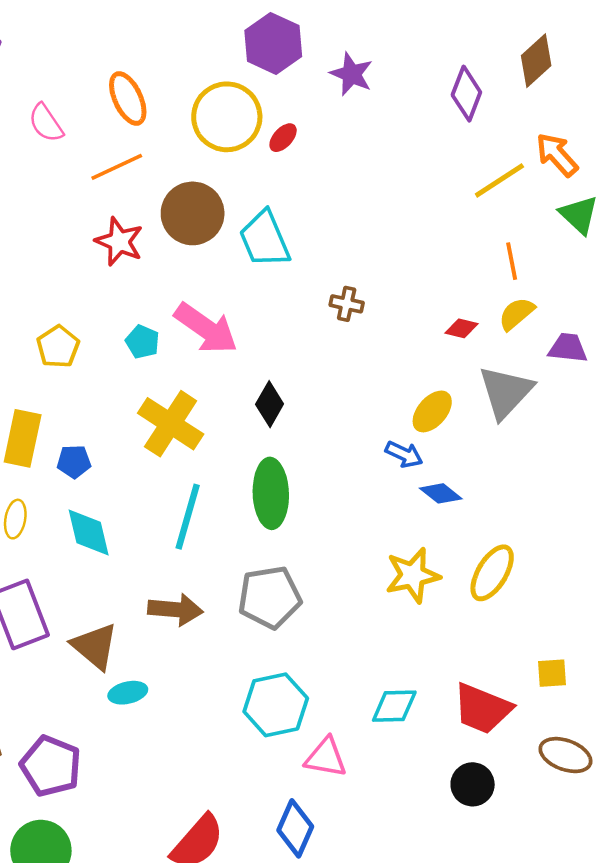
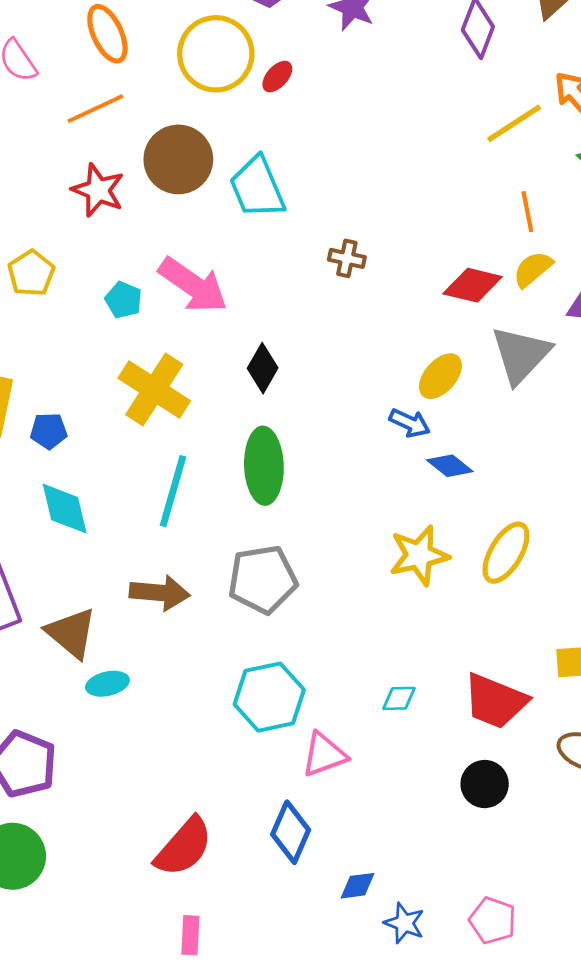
red diamond: (462, 328) -> (473, 285), size x1.6
yellow pentagon: (58, 347) -> (31, 273), moved
cyan diamond: (394, 706) -> (399, 698), size x0.7
pink triangle: (326, 757) -> (324, 755), turned -30

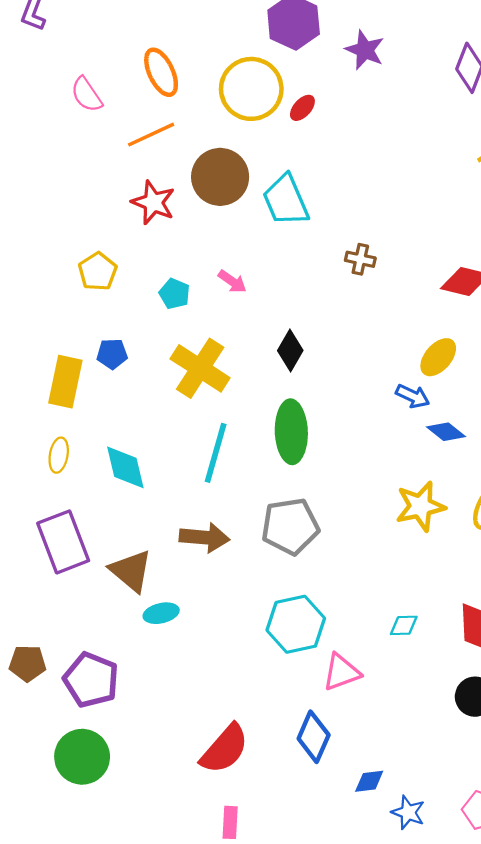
pink arrow: (193, 285) -> (232, 281), size x0.5
blue pentagon: (49, 431) -> (112, 354), moved

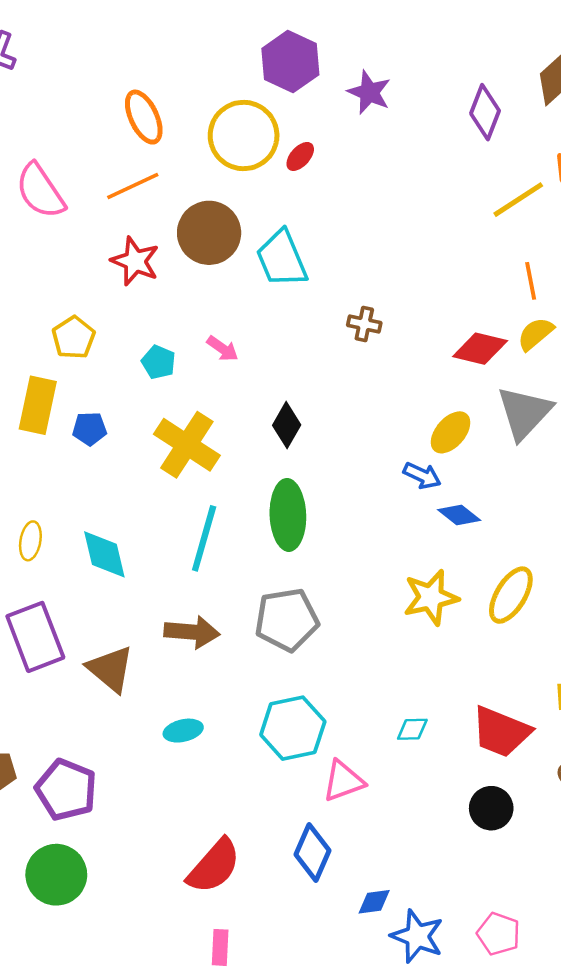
pink semicircle: (87, 95) -> (40, 191), moved, size x1.4
yellow rectangle: (65, 382) -> (38, 405), moved
cyan ellipse: (161, 613) -> (183, 731), moved
blue star: (408, 812) -> (417, 936), size x1.4

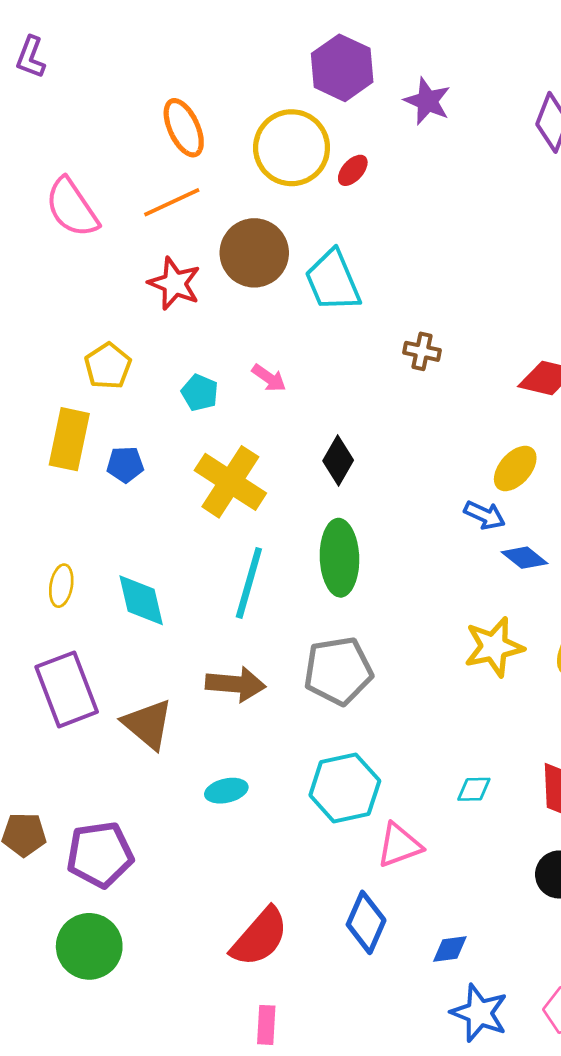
purple pentagon: (66, 790) -> (100, 855), turned -30
blue diamond: (374, 902) -> (450, 949), moved

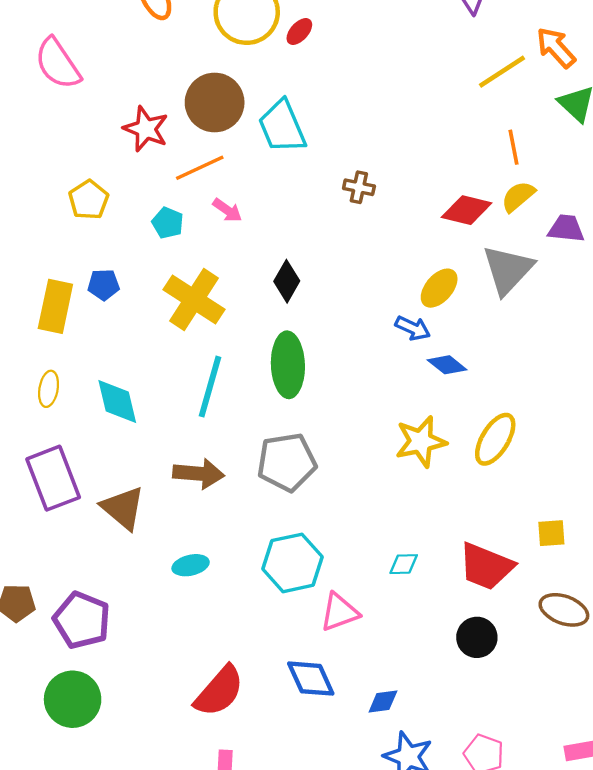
orange line: (172, 202) -> (200, 168), moved
yellow rectangle: (69, 439) -> (55, 306), moved
purple pentagon: (100, 855) -> (82, 620), turned 30
blue diamond: (366, 922) -> (311, 679), turned -48

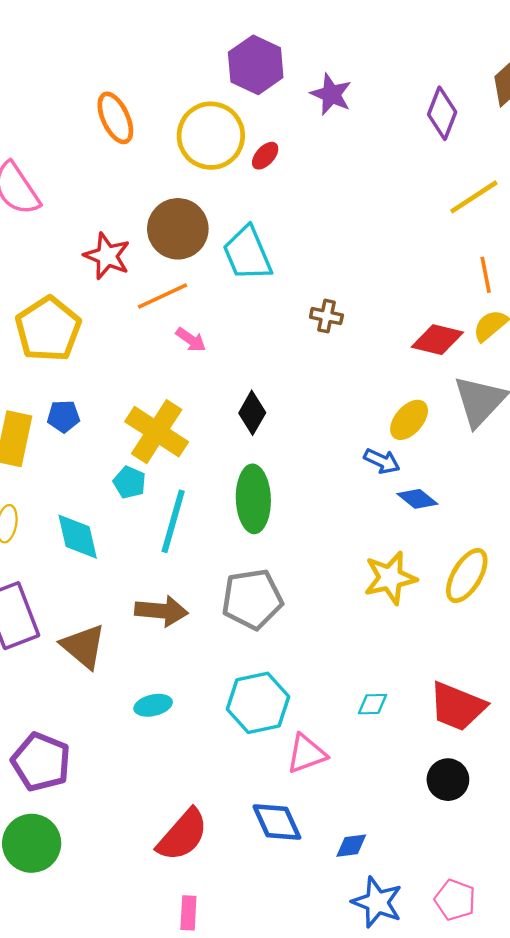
yellow pentagon: (89, 200) -> (48, 329), size x1.6
cyan pentagon: (168, 223) -> (130, 482), moved

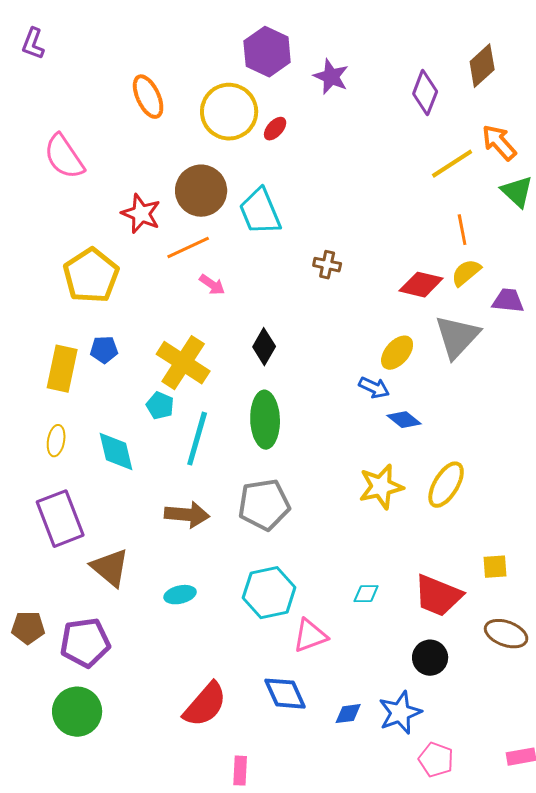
brown triangle: (84, 646) -> (110, 568), moved
purple pentagon: (41, 762) -> (85, 643), turned -30
blue star: (377, 902) -> (400, 713), moved, turned 30
pink rectangle: (188, 913) -> (240, 771), moved

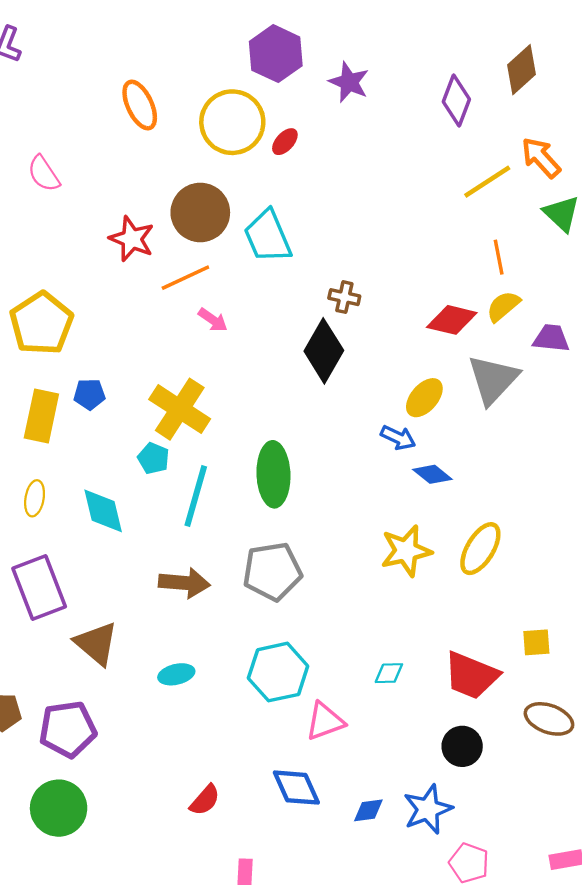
pink semicircle: (64, 157) -> (44, 174), size x0.7
yellow pentagon: (91, 276) -> (41, 323), moved
black diamond: (264, 347) -> (324, 351), moved, size x1.5
red semicircle: (205, 705) -> (205, 800), size x0.6

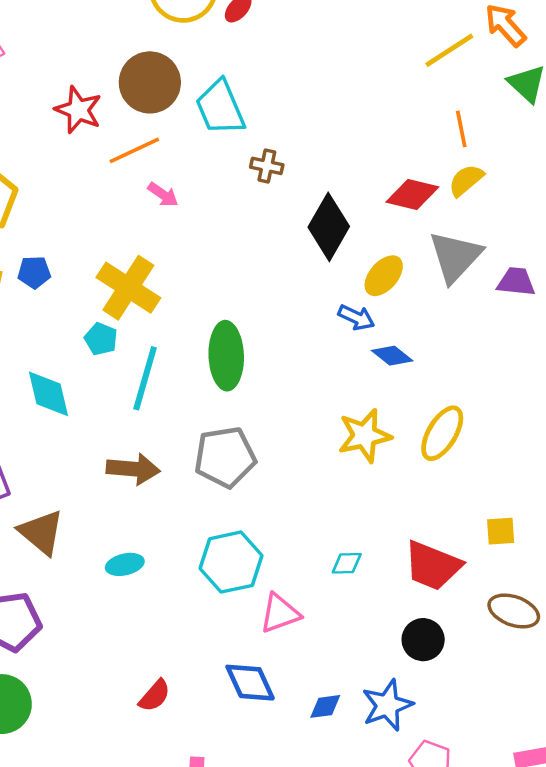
brown cross: (344, 297) -> (267, 166), moved
purple trapezoid: (551, 338) -> (516, 282), moved
black diamond: (324, 351) -> (329, 227), moved

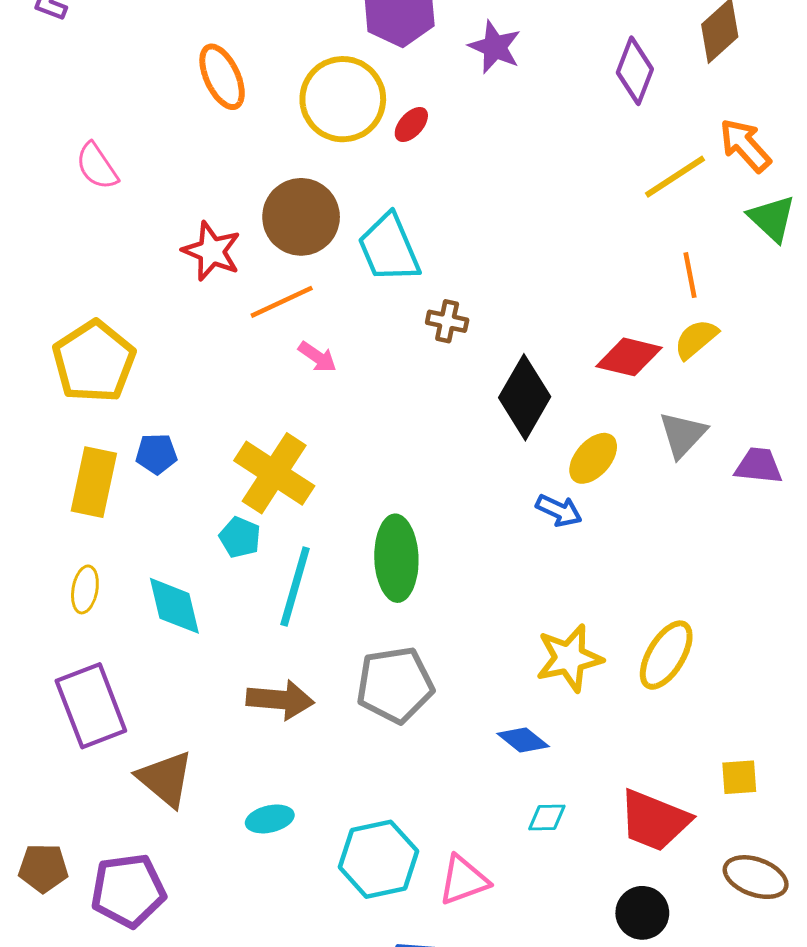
gray triangle: (455, 257) -> (683, 434), size x0.7
blue diamond: (392, 356) -> (523, 740), moved
cyan hexagon: (231, 562) -> (379, 859), moved

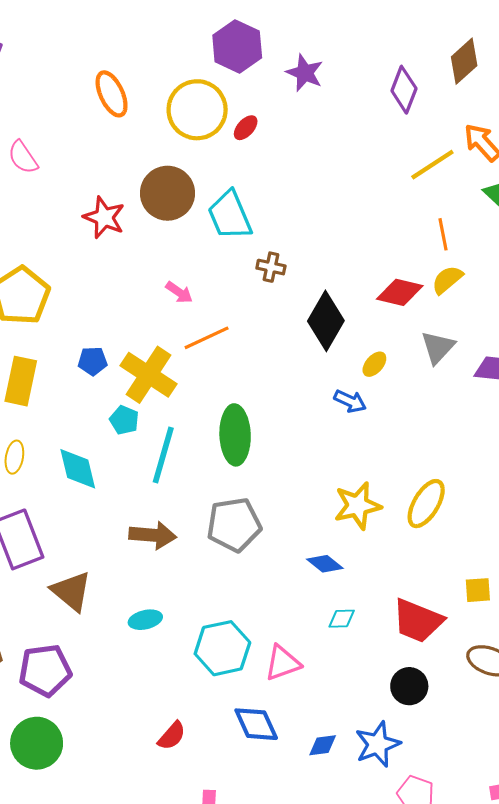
orange line: (282, 302) -> (207, 338), moved
blue pentagon: (156, 454) -> (93, 361), moved
yellow ellipse: (593, 458) -> (374, 364), size x0.7

